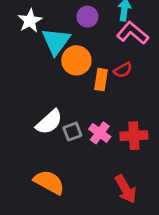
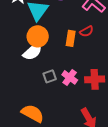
orange circle: (76, 60) -> (38, 36), moved
white semicircle: (49, 122) -> (33, 51), moved

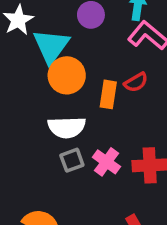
orange circle: (38, 36) -> (67, 75), moved
white semicircle: (33, 51) -> (67, 127), moved, turned 40

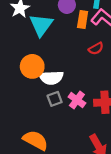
orange circle: (67, 75) -> (32, 66), moved
orange rectangle: (108, 94) -> (83, 19), moved

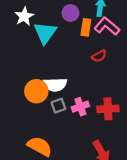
orange circle: (32, 66) -> (36, 91), moved
pink cross: (77, 100) -> (80, 107), turned 35

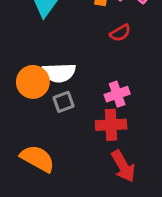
pink cross: (80, 107) -> (117, 94), moved
red cross: (108, 109) -> (111, 125), moved

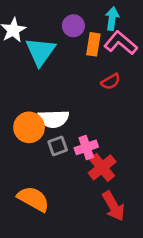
pink cross: (117, 94) -> (86, 147), moved
red cross: (111, 125) -> (102, 167), turned -36

